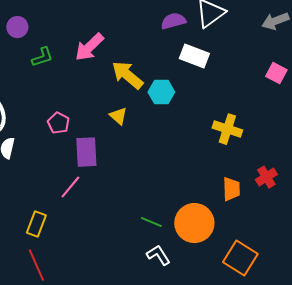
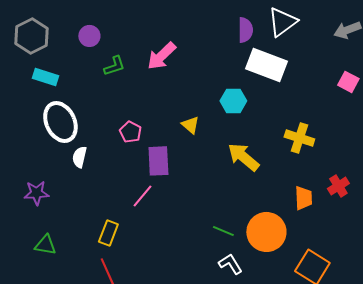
purple semicircle: (173, 21) -> (245, 30), turned 105
white rectangle: (194, 56) -> (266, 65), size x1.4
yellow arrow: (127, 75) -> (243, 157), moved

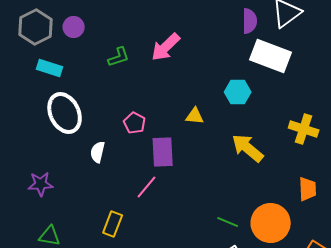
purple circle: (89, 36) -> (74, 27), moved
yellow triangle: (190, 125) -> (195, 116), turned -36
white semicircle: (79, 157) -> (98, 152), moved

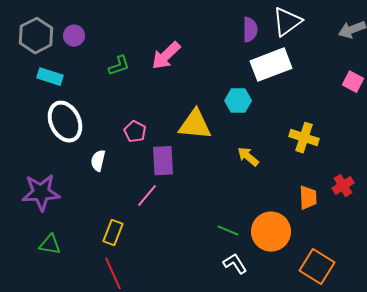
white rectangle: (271, 56) -> (271, 65), turned -42
yellow triangle: (195, 116) -> (195, 125), size x1.8
yellow arrow: (248, 148) -> (248, 157), size x0.7
purple star: (41, 184) -> (41, 193), size x1.5

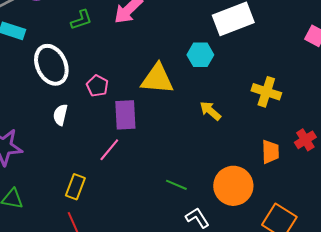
white ellipse: (65, 122) -> (51, 65), moved
green line: (228, 231) -> (176, 185), moved

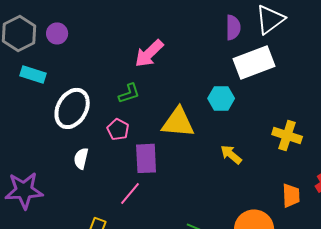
green L-shape: (81, 20) -> (129, 93), moved
white ellipse: (51, 65) -> (72, 108), turned 54

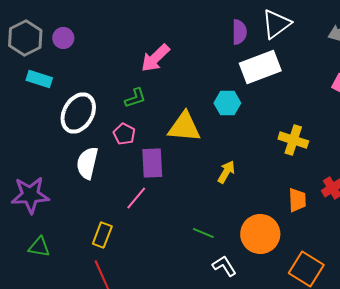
yellow arrow: (231, 154) -> (226, 172), moved, turned 80
white semicircle: (81, 158) -> (87, 163), size x1.5

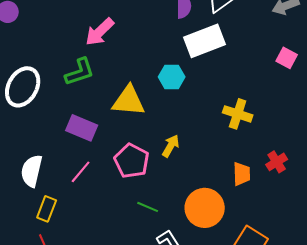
green L-shape: (135, 98) -> (80, 72), size x1.4
pink pentagon: (124, 134) -> (132, 161), moved, size x1.6
white semicircle: (87, 163) -> (32, 171), moved
purple rectangle: (152, 163) -> (82, 128), moved, turned -64

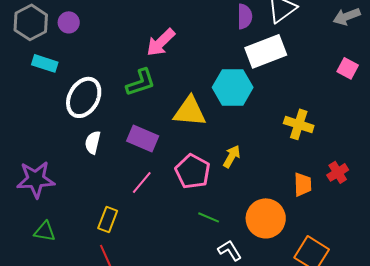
cyan hexagon: (172, 77) -> (233, 87), size x1.5
white semicircle: (32, 171) -> (93, 142), moved, size x0.7

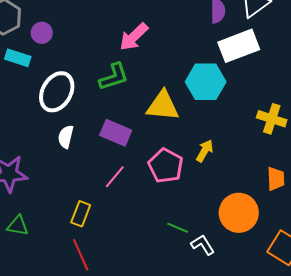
purple circle: (69, 22) -> (42, 33), moved
green line: (209, 217) -> (178, 228), moved

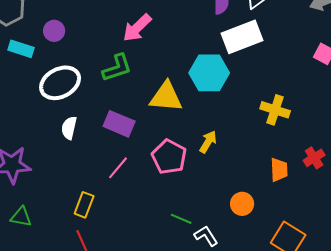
purple circle: (42, 33) -> (54, 31), moved
white ellipse: (57, 92) -> (60, 83), turned 33
orange circle: (239, 213) -> (242, 204), size x0.6

